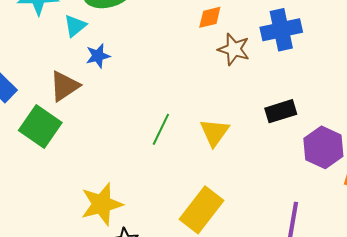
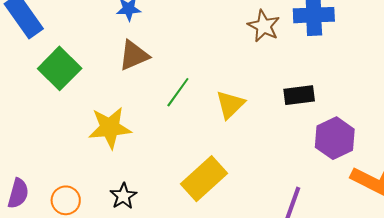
brown triangle: (65, 86) -> (134, 55), moved
yellow star: (102, 204) -> (110, 128), moved

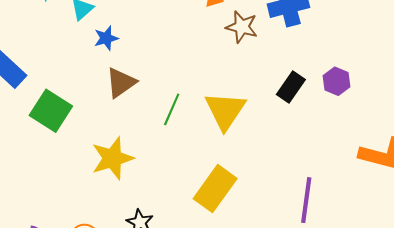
black rectangle: (299, 95) -> (291, 87), turned -36
yellow triangle: (230, 104) -> (225, 111), size x1.4
purple hexagon: (335, 138) -> (336, 81), moved, size x0.7

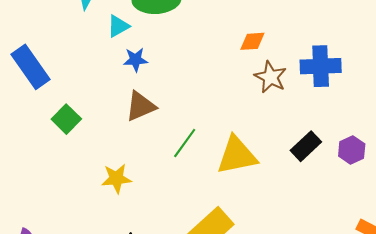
green square: (51, 111) -> (66, 119), size x0.7
yellow triangle: (225, 111) -> (237, 155), turned 33
yellow star: (112, 158) -> (116, 178), size x0.7

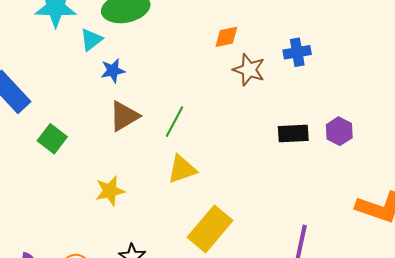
blue cross: (321, 66) -> (297, 52), size x0.7
green line: (185, 143) -> (175, 122), moved
black rectangle: (306, 146) -> (293, 134), turned 48
yellow triangle: (237, 155) -> (182, 169), moved, size x0.7

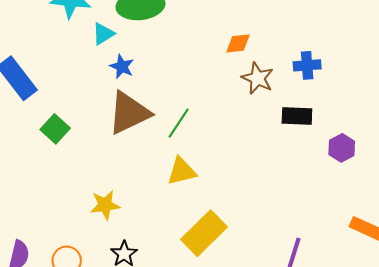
blue star: (113, 71) -> (122, 67), turned 30
brown triangle: (124, 116) -> (129, 113), size x1.4
black rectangle: (293, 134) -> (297, 116), moved
yellow star: (110, 191) -> (105, 205), moved

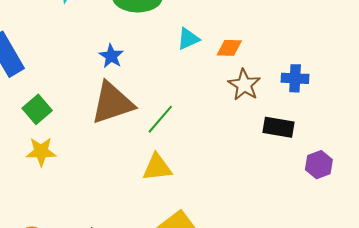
cyan triangle: (103, 34) -> (188, 39), moved
yellow star: (105, 205) -> (41, 152), moved

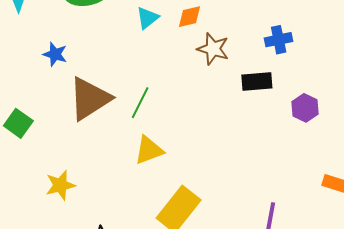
blue star: (111, 56) -> (55, 54), moved
blue cross: (295, 78) -> (279, 40), moved
yellow star: (41, 152) -> (60, 185), moved

